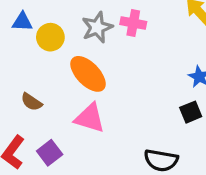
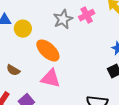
pink cross: (133, 23) -> (87, 15), moved, turned -35
gray star: (97, 27) -> (63, 19), moved

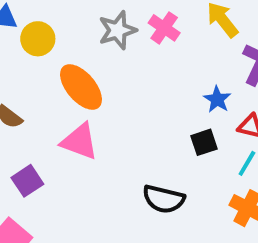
pink cross: (87, 15) -> (164, 28), turned -35

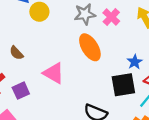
orange ellipse: (81, 87) -> (90, 47), moved
black square: (204, 142) -> (123, 85), size x1.6

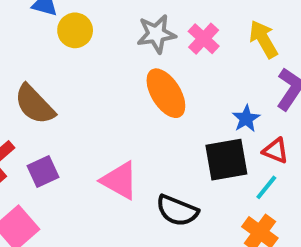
brown semicircle: (16, 53) -> (35, 104), size x1.6
pink triangle: (54, 73) -> (120, 180), moved

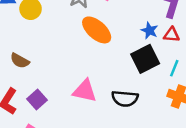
brown semicircle: (35, 104) -> (20, 61), size x0.7
red triangle: (276, 151) -> (172, 35), moved

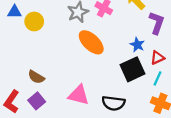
red triangle: (172, 35) -> (157, 58), moved, turned -32
brown semicircle: (20, 61) -> (36, 77), moved

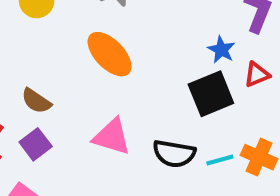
orange ellipse: (91, 42) -> (110, 54), moved
cyan line: (158, 78) -> (220, 160), moved, turned 48

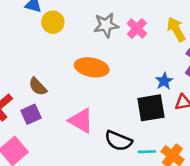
orange ellipse: (110, 54) -> (92, 67), turned -48

